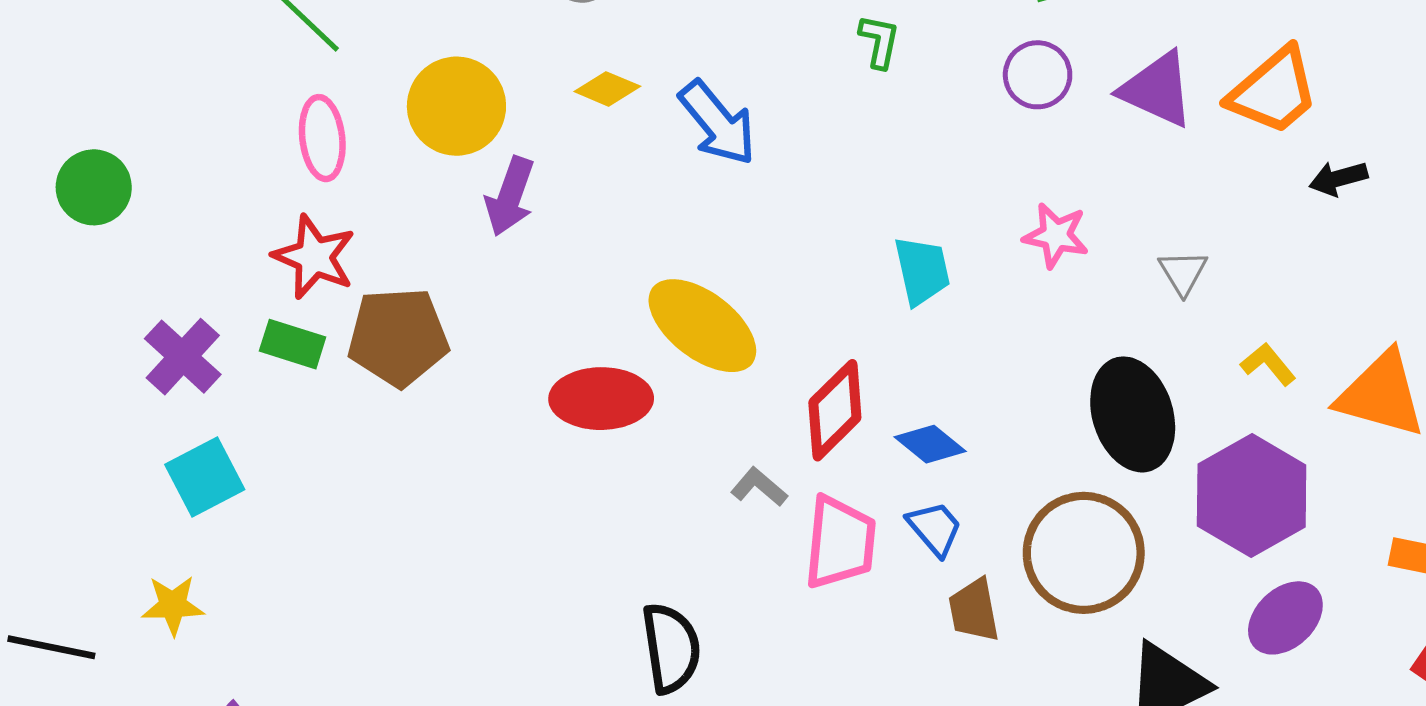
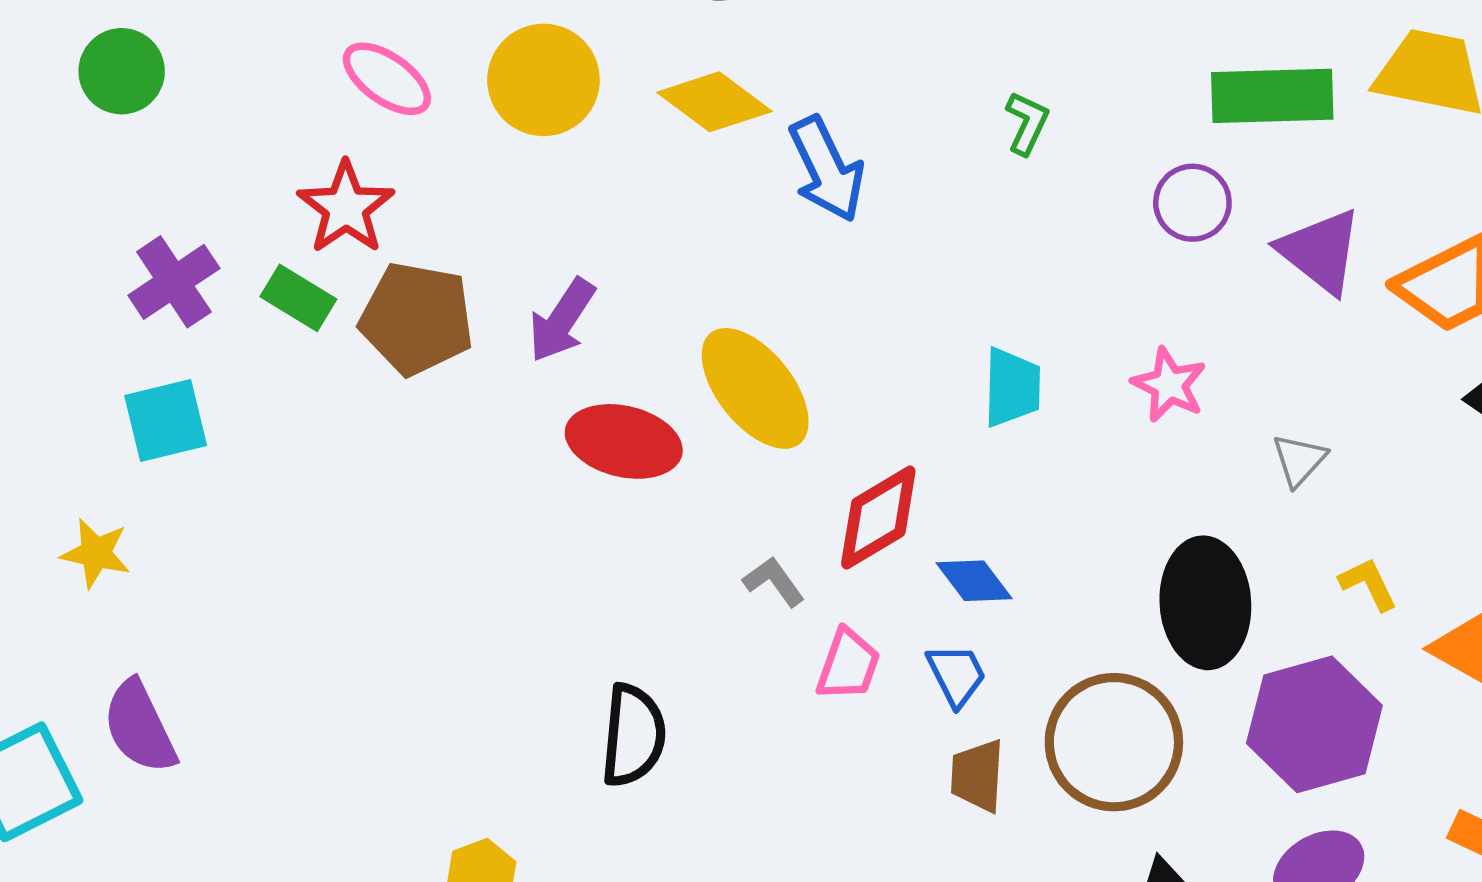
yellow diamond: (607, 89) -> (714, 102), size x1.5
pink ellipse: (322, 138) -> (387, 79), turned -62
purple arrow: (510, 196) -> (562, 320), moved
pink trapezoid: (840, 542) -> (848, 665), size x0.7

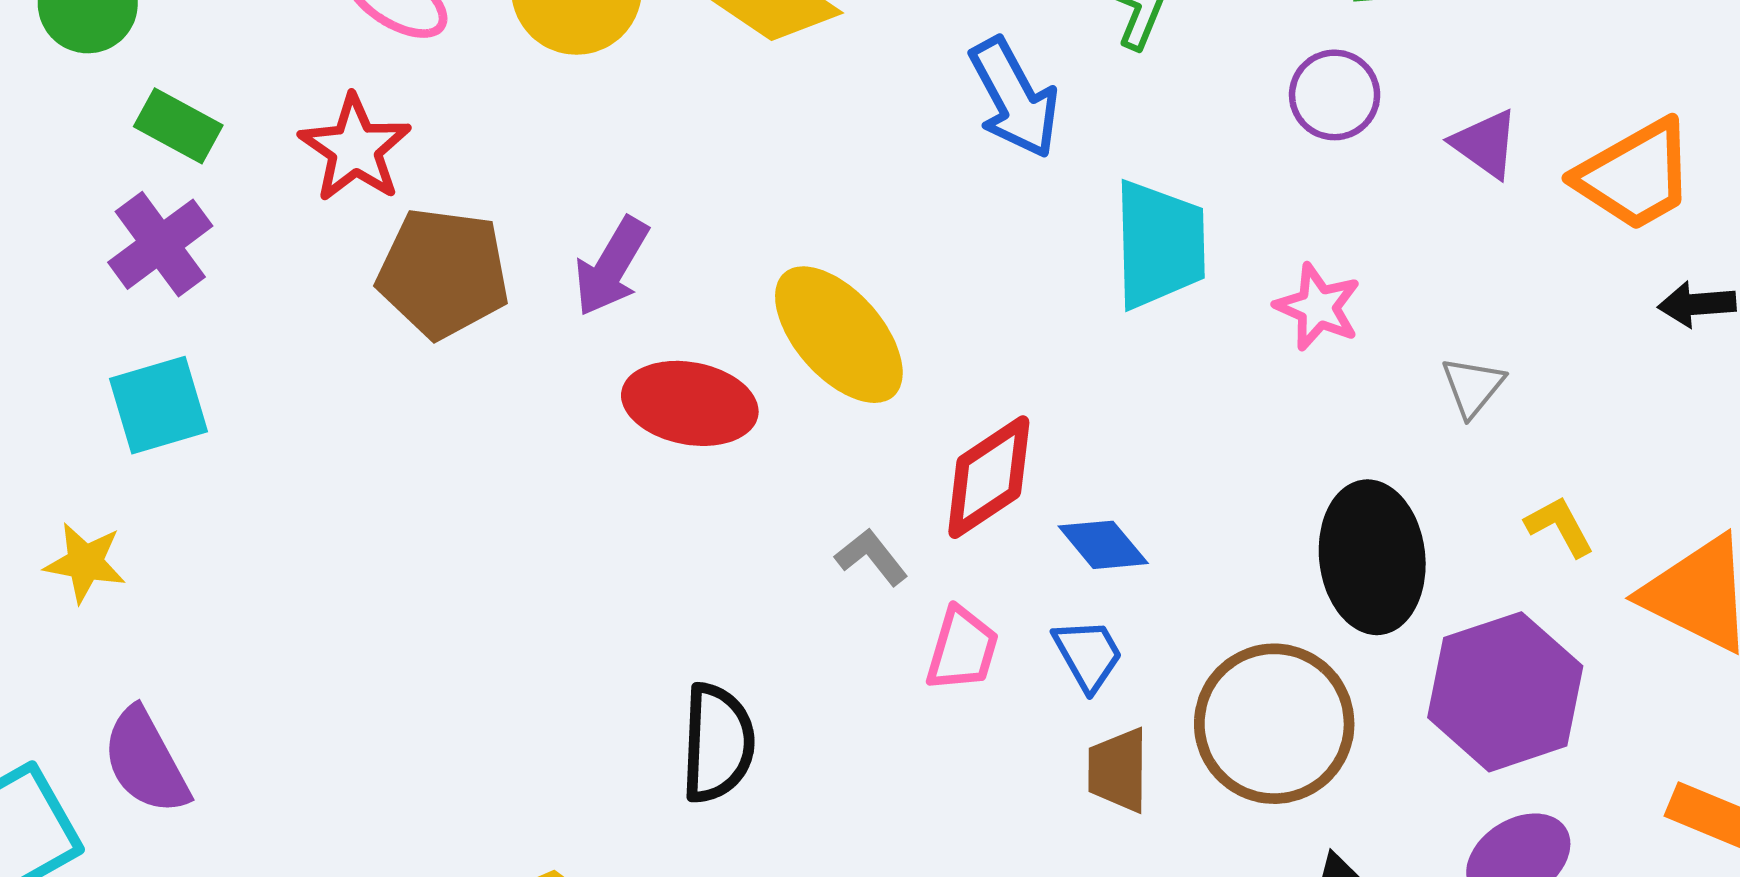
blue arrow: (827, 169) -> (1014, 98), moved
purple triangle: (1320, 251) -> (1485, 144), size x0.7
green rectangle: (298, 298) -> (178, 126), moved
cyan trapezoid: (1012, 387) -> (1159, 244), moved, size x1.4

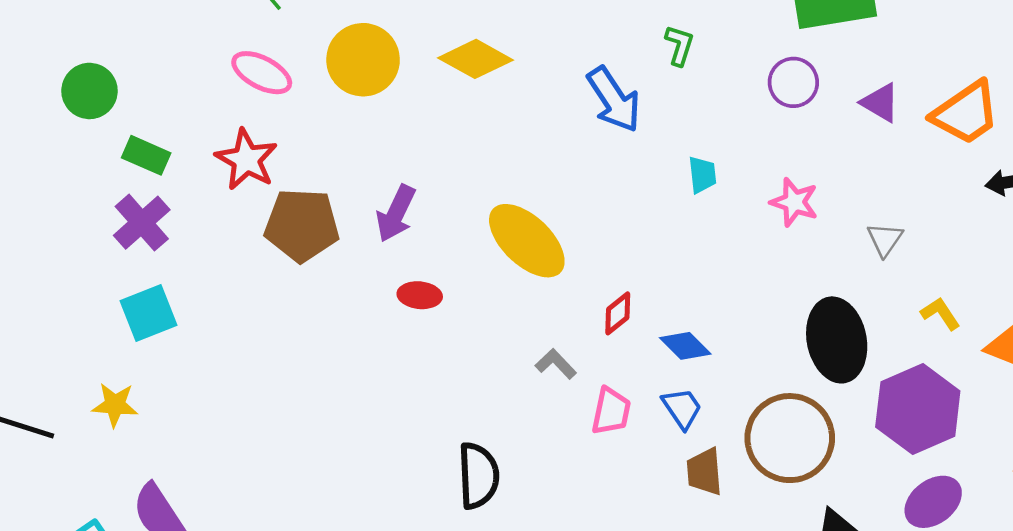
cyan trapezoid: (1159, 244) -> (702, 175), size x0.5
red ellipse: (690, 403) -> (420, 295), moved, size x0.6
red diamond: (989, 477) -> (618, 313), size x0.6

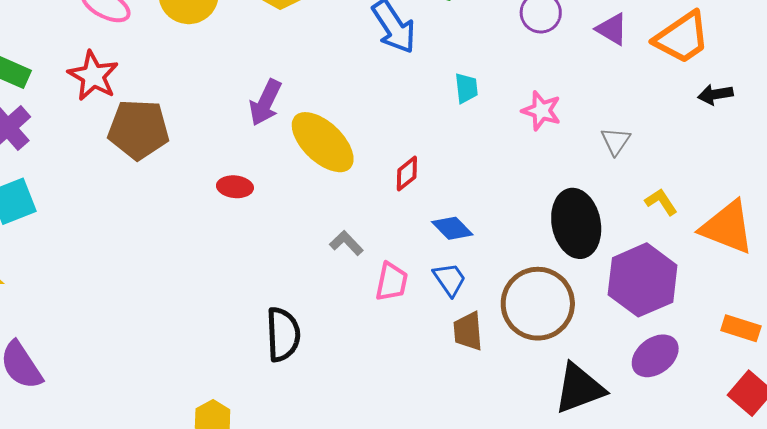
purple arrow: (396, 213) -> (265, 103), moved
red diamond: (618, 313) -> (407, 174), moved

